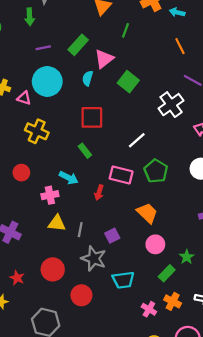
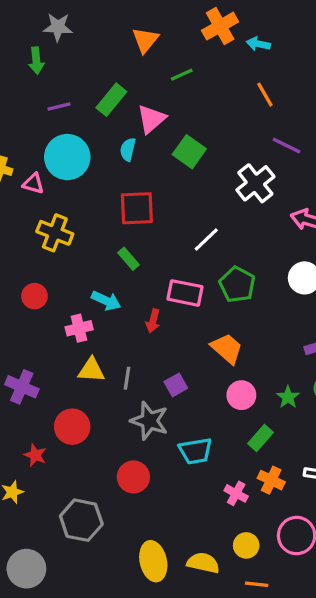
green line: (126, 30) -> (182, 75), turned 48
green star: (187, 257) -> (288, 397), moved
red circle: (53, 269) -> (72, 427), moved

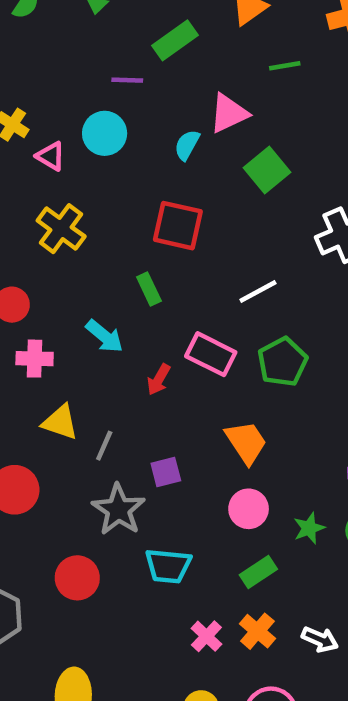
green rectangle: (111, 100) -> (175, 40), moved
purple line: (59, 106) -> (127, 80), moved
cyan circle: (67, 157) -> (105, 133), size x0.7
pink cross: (79, 328) -> (35, 359), moved

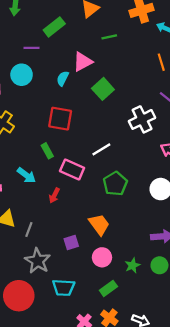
pink rectangle: (211, 354) -> (72, 169), moved
purple square: (166, 472) -> (71, 242), moved
red circle: (77, 578) -> (19, 296), size x1.4

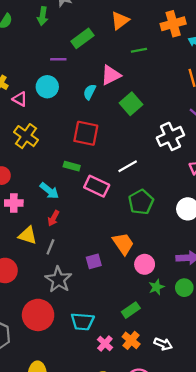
green rectangle: (47, 151) -> (72, 166), turned -48
red arrow: (54, 195) -> (53, 218), moved
pink circle: (102, 257) -> (145, 264), moved
cyan trapezoid: (64, 288) -> (83, 322), moved

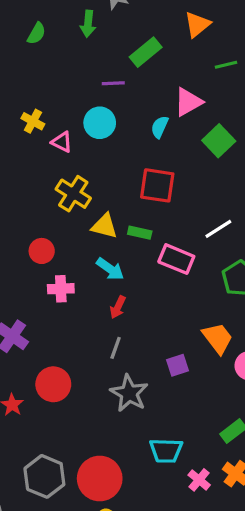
yellow triangle: (28, 235) -> (104, 226), moved
red circle: (38, 315) -> (100, 478), moved

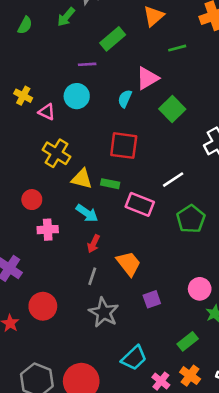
green arrow: (88, 24) -> (66, 17), turned 36
orange trapezoid: (218, 338) -> (129, 264), moved
purple square: (178, 365) -> (152, 299), moved
cyan trapezoid: (166, 451) -> (134, 358), turned -44

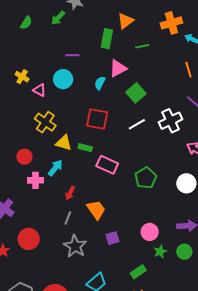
green rectangle: (113, 39) -> (107, 39), moved, turned -42
white line: (173, 180) -> (137, 124), moved
cyan arrow: (87, 213) -> (55, 168), moved, turned -90

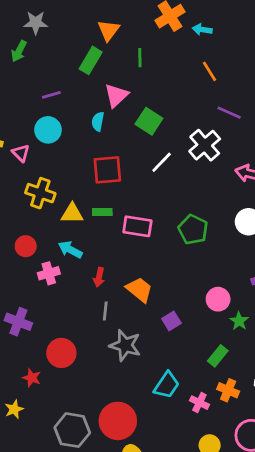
green rectangle: (107, 39) -> (91, 60), turned 36
green line: (142, 46) -> (140, 58), turned -64
pink triangle: (39, 90) -> (21, 153), turned 32
cyan arrow: (55, 168) -> (70, 250), turned -84

